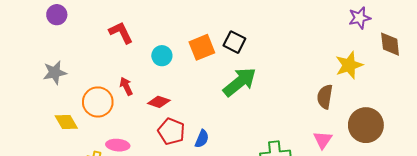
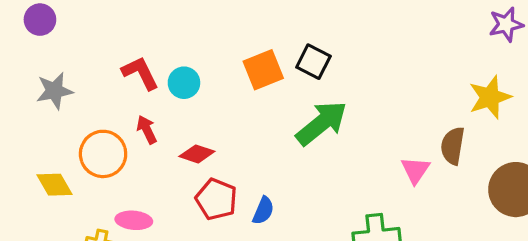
red L-shape: (121, 33) -> (140, 73), moved
cyan circle: (162, 56) -> (184, 83), moved
gray star: (55, 73) -> (55, 91), moved
pink triangle: (323, 140) -> (415, 170), moved

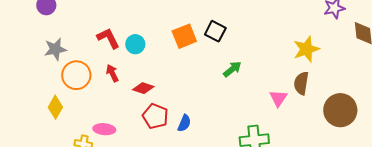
yellow star: (490, 97) -> (306, 49), moved
green arrow: (322, 123) -> (232, 69), moved, size x0.6
orange circle: (103, 154) -> (76, 75), moved
yellow diamond: (55, 185) -> (55, 107), turned 60

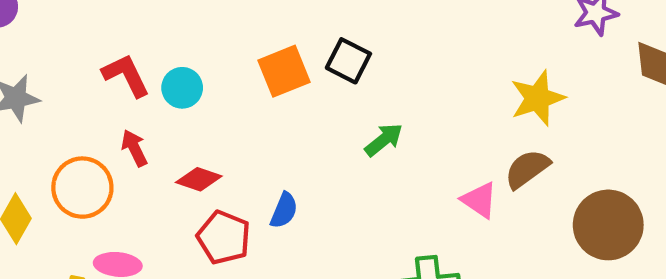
orange circle: (76, 75) -> (82, 188), moved
brown semicircle: (301, 83) -> (527, 169), turned 45
pink triangle: (278, 98) -> (479, 200), turned -30
blue semicircle: (184, 123) -> (284, 210), moved

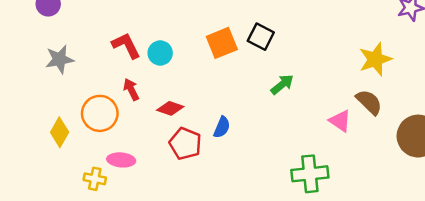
brown semicircle: (527, 169) -> (369, 102), turned 80

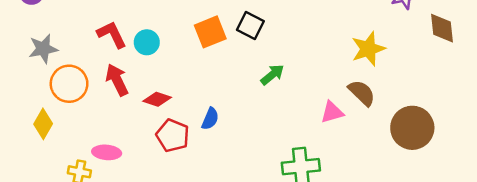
red arrow: (131, 89) -> (117, 80), size x1.4
orange circle: (100, 113) -> (69, 84), moved
pink triangle: (340, 121) -> (332, 112), turned -50

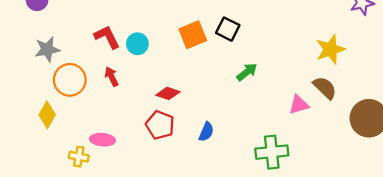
red arrow: (117, 80) -> (112, 76), size x0.7
red diamond: (157, 99) -> (168, 93), moved
blue semicircle: (210, 119) -> (206, 132), moved

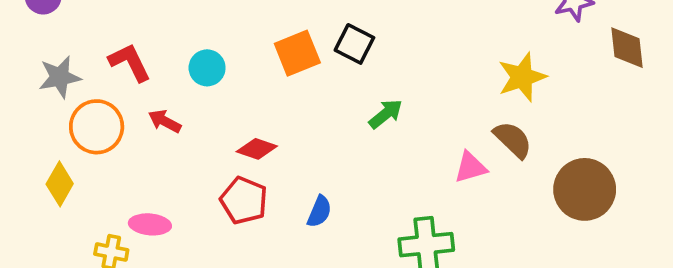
red L-shape: (107, 37) -> (130, 62), moved
red arrow: (112, 76) -> (165, 121), turned -36

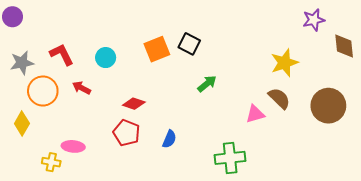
brown circle: (585, 189) -> (328, 106), moved

